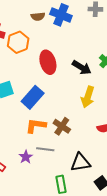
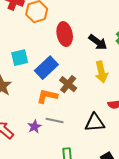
yellow arrow: (88, 97) -> (101, 72), turned -35
brown cross: (62, 126) -> (68, 84), moved
black triangle: (81, 163) -> (95, 123), moved

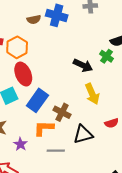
red ellipse: (65, 34) -> (23, 74), moved
black triangle: (95, 123) -> (83, 134), moved
purple star: (34, 127) -> (20, 144), moved

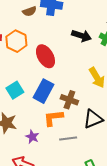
black arrow: (83, 65) -> (81, 36), moved
red ellipse: (23, 74) -> (45, 56), moved

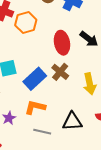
red ellipse: (45, 56) -> (62, 43), moved
brown cross: (69, 100) -> (60, 72), moved

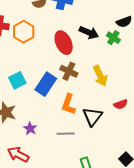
orange L-shape: (35, 107) -> (68, 104), moved, turned -70
black triangle: (72, 121) -> (92, 117), turned -35

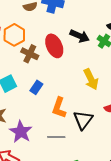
brown cross: (69, 71) -> (30, 54), moved
blue rectangle: (46, 84) -> (36, 87), size x0.6
purple star: (30, 128) -> (21, 132), size x1.6

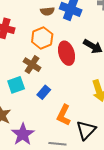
orange hexagon: (14, 35) -> (42, 38), moved
brown cross: (30, 54) -> (32, 65), moved

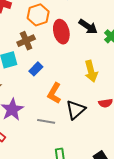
brown cross: (32, 65) -> (26, 41), turned 30

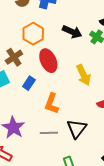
orange hexagon: (38, 15) -> (33, 34), moved
red ellipse: (61, 32) -> (48, 61), moved
black triangle: (76, 110) -> (77, 129), moved

